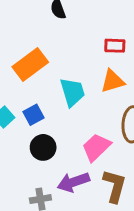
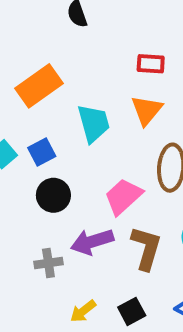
orange triangle: (113, 81) -> (147, 110), turned -35

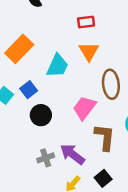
cyan trapezoid: (94, 123) -> (57, 66), turned 50
purple arrow: (92, 242) -> (72, 154), moved, turned 65

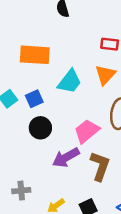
orange rectangle: (19, 49) -> (35, 55), turned 36
purple arrow: (72, 154) -> (66, 158), moved, turned -80
gray cross: (46, 158) -> (21, 191), moved

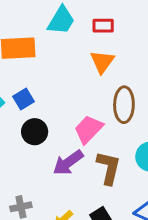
cyan trapezoid: (70, 82) -> (61, 20), moved

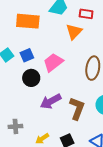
orange triangle: (102, 62) -> (74, 32), moved
pink trapezoid: (88, 129) -> (53, 62), moved

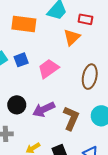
black circle: (31, 78) -> (17, 105), moved

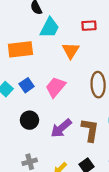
red rectangle: (85, 19) -> (89, 26), moved
black circle: (17, 105) -> (29, 120), moved

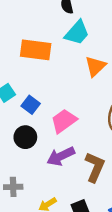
blue square: (27, 85) -> (31, 105), moved, turned -32
pink trapezoid: (56, 87) -> (64, 121), moved

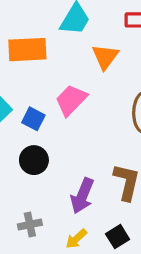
pink trapezoid: (64, 121) -> (71, 100), moved
purple arrow: (61, 156) -> (82, 196), moved, turned -32

